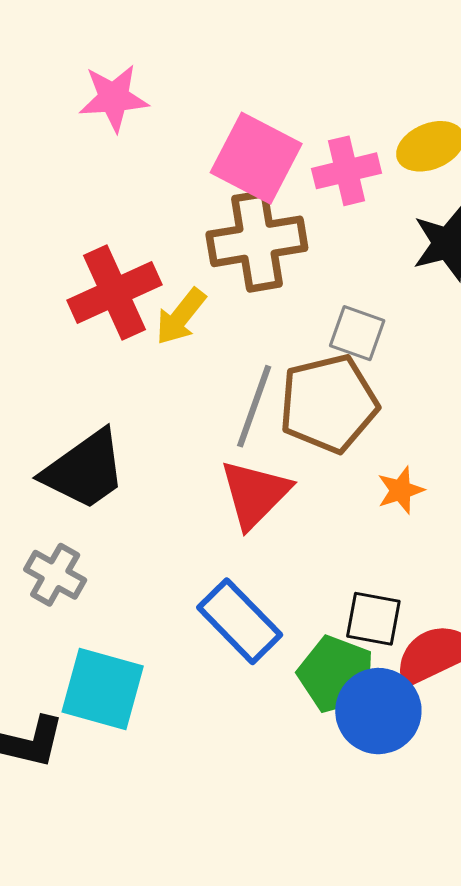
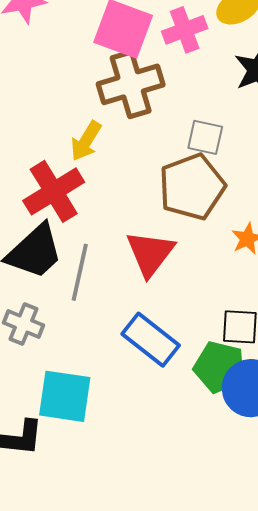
red cross: (114, 293) -> (54, 191), moved
gray line: (254, 406) -> (80, 272), moved

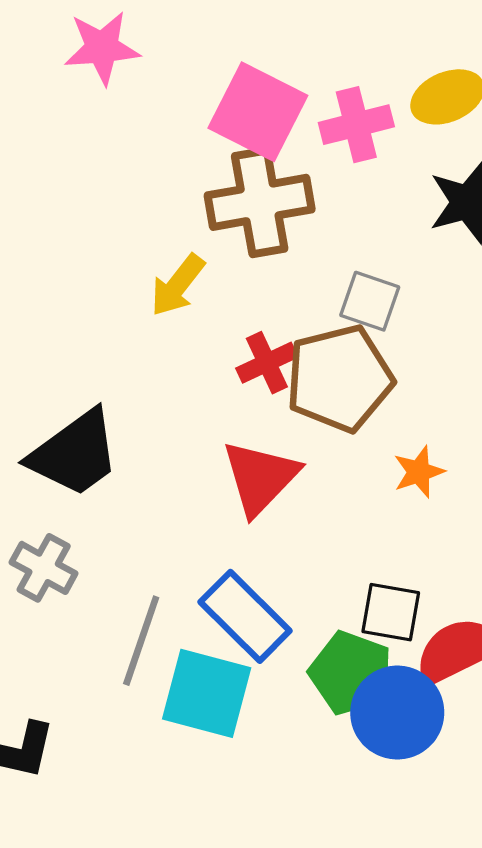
red cross: (54, 191) -> (267, 363), moved, size x0.6
gray line: (80, 272) -> (141, 641), moved
cyan square: (65, 396) -> (207, 693), moved

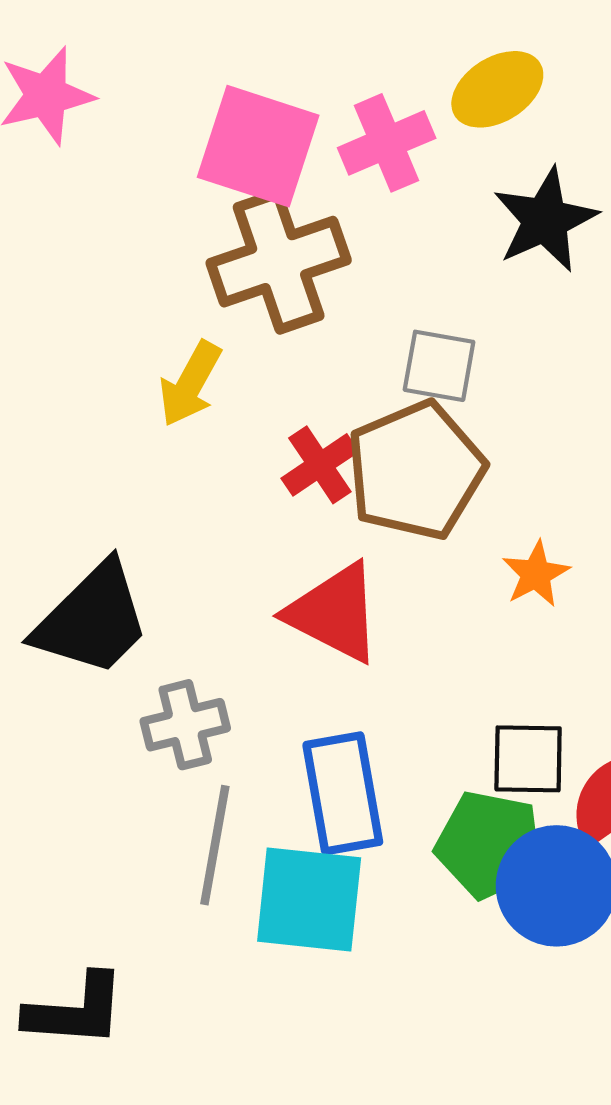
red triangle: (260, 477) -> (334, 613), turned -38
gray cross: (44, 568) -> (185, 725), moved, turned -34
blue rectangle: (245, 616) -> (343, 793), turned 44

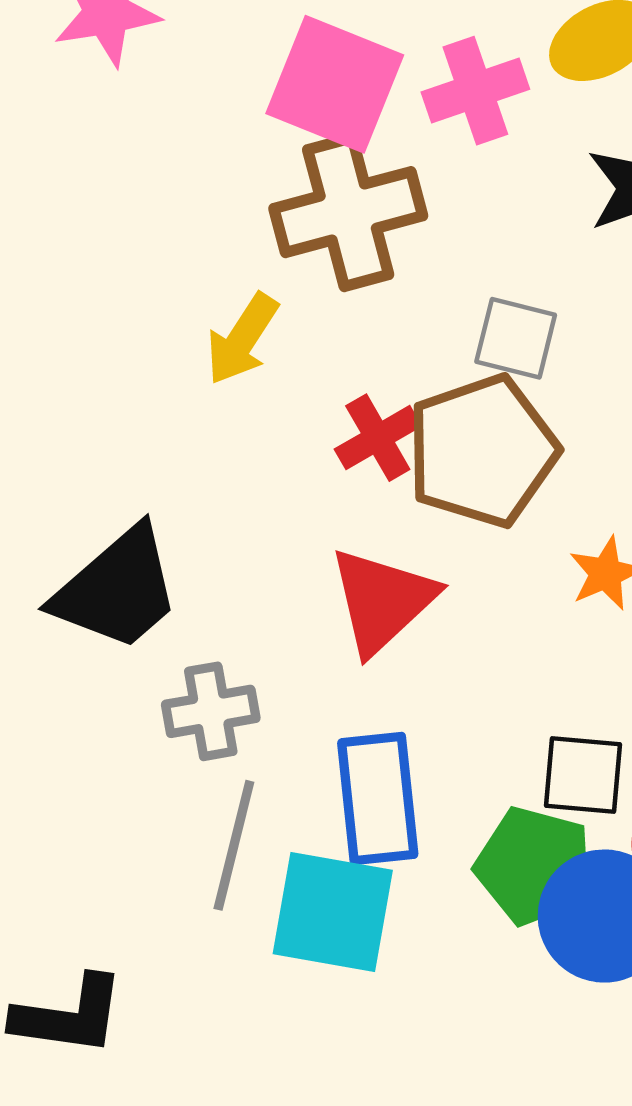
red triangle: (334, 613) -> (382, 601), turned 46

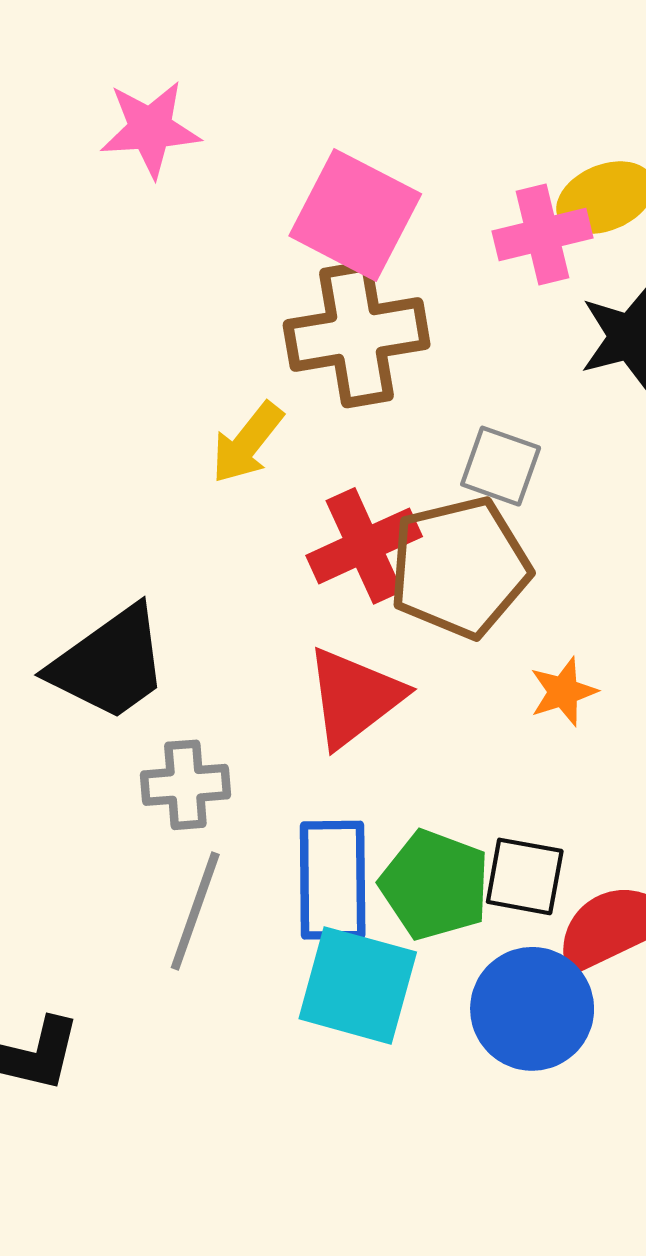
pink cross: (475, 91) -> (543, 234), moved
red cross: (378, 438) -> (364, 546), size x1.4
green pentagon: (534, 866) -> (435, 885), moved
cyan square: (333, 912) -> (358, 985), moved

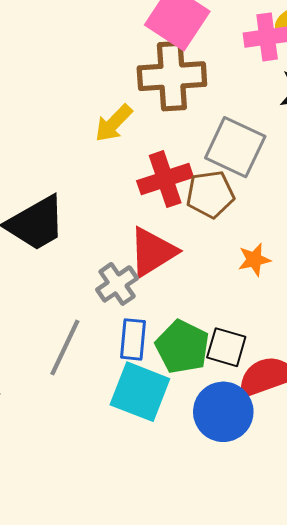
gray square: (501, 466) -> (235, 147), size x1.5
brown pentagon: (460, 567) -> (210, 194), size x0.7
gray cross: (185, 785) -> (117, 284), moved, turned -36
blue rectangle: (333, 880) -> (133, 339), size x0.7

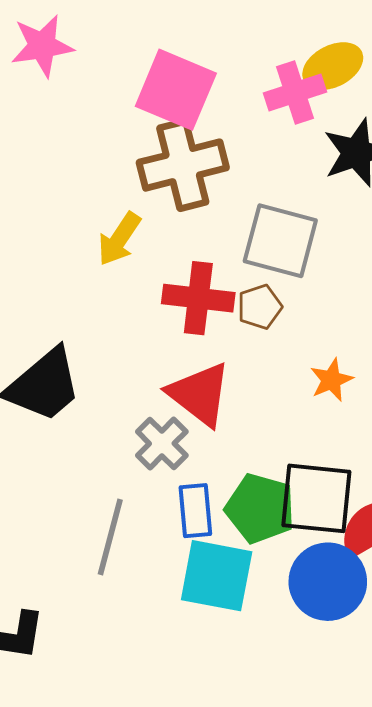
red cross: (165, 179) -> (198, 298), turned 36
brown pentagon: (210, 194) -> (260, 307), size x0.7
red triangle: (153, 252) -> (200, 394), turned -40
black square: (226, 347) -> (316, 498), size x1.5

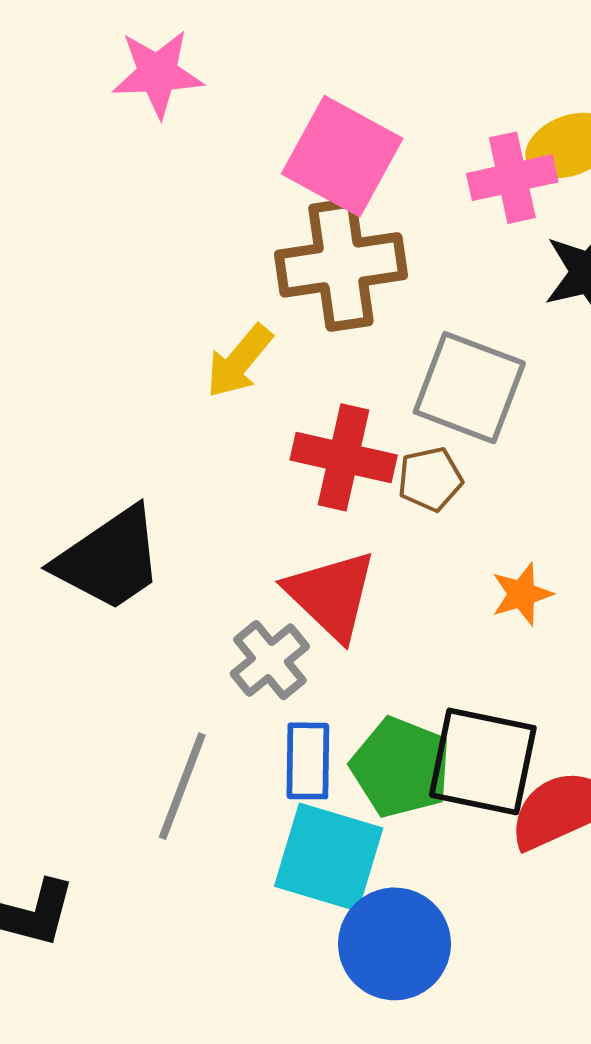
blue circle: (328, 582) -> (394, 944), moved

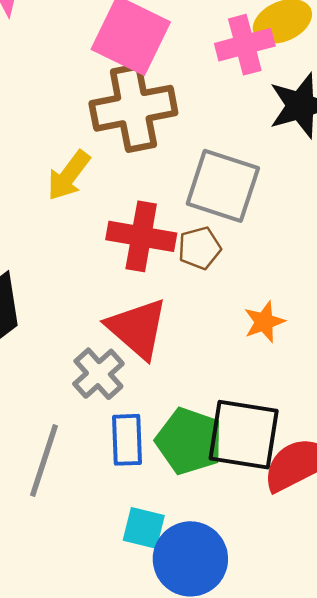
cyan square: (329, 857) -> (144, 528), moved, size x0.6

